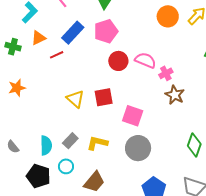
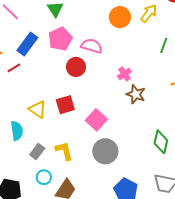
pink semicircle: (145, 60) -> (92, 46), moved
pink square: (133, 116) -> (96, 120), turned 30
yellow L-shape: (97, 143) -> (64, 151), turned 70
cyan semicircle: (46, 145) -> (17, 131), moved
cyan circle: (66, 166) -> (44, 177), moved

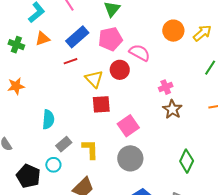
red line: (14, 68) -> (70, 61), moved
yellow triangle: (38, 109) -> (94, 79), moved
cyan circle: (44, 177) -> (53, 165), moved

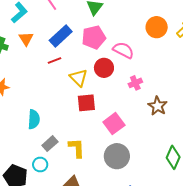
orange triangle: (43, 39) -> (26, 39), turned -42
pink cross: (166, 87) -> (135, 83), moved

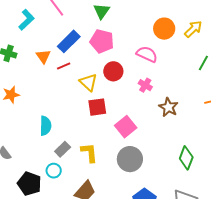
pink pentagon: (94, 37) -> (102, 41), turned 30
orange triangle: (26, 39) -> (43, 56), moved
pink semicircle: (123, 50) -> (147, 54), moved
pink cross: (135, 83) -> (145, 85), turned -32

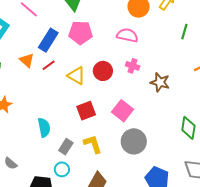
red circle: (113, 71) -> (103, 71), moved
red square: (97, 107) -> (86, 111), moved

